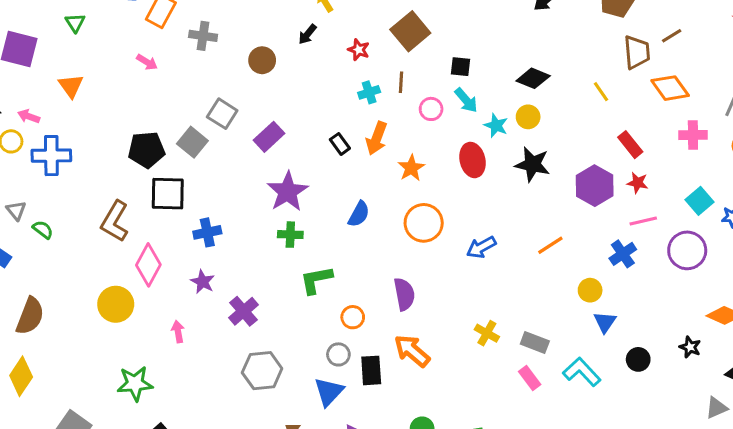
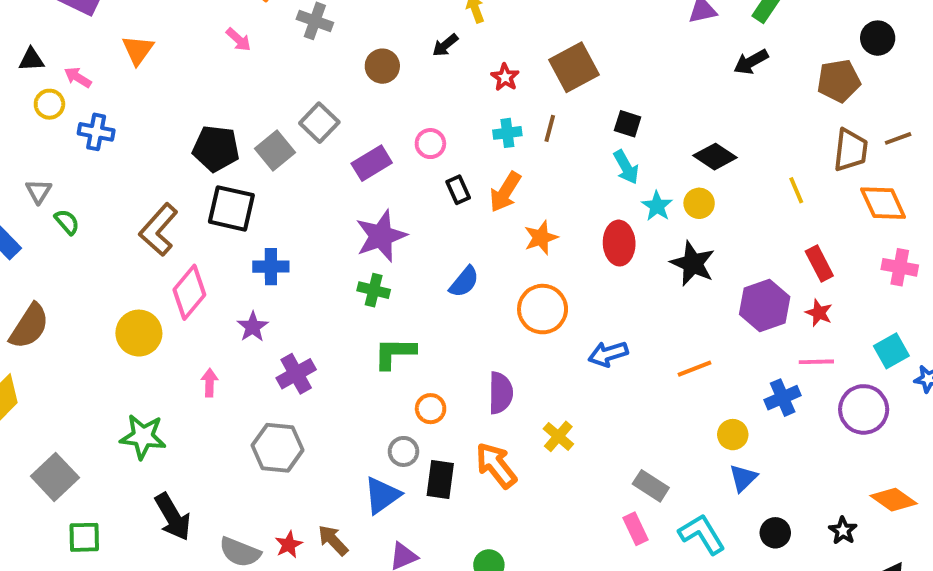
pink circle: (431, 109) -> (430, 144), moved
blue cross: (51, 156) -> (96, 132), size x0.7
yellow cross: (487, 333) -> (558, 436), moved
gray hexagon: (262, 371) -> (278, 448), moved

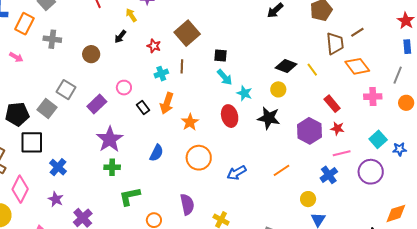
black diamond: (715, 157) -> (286, 66), moved
yellow circle: (699, 203) -> (278, 89), moved
blue cross: (271, 267) -> (58, 167), turned -36
orange diamond: (894, 500) -> (396, 213), turned -40

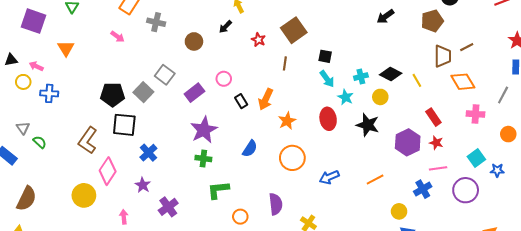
cyan cross: (161, 74) -> (361, 77), moved
orange circle: (406, 103) -> (508, 134), moved

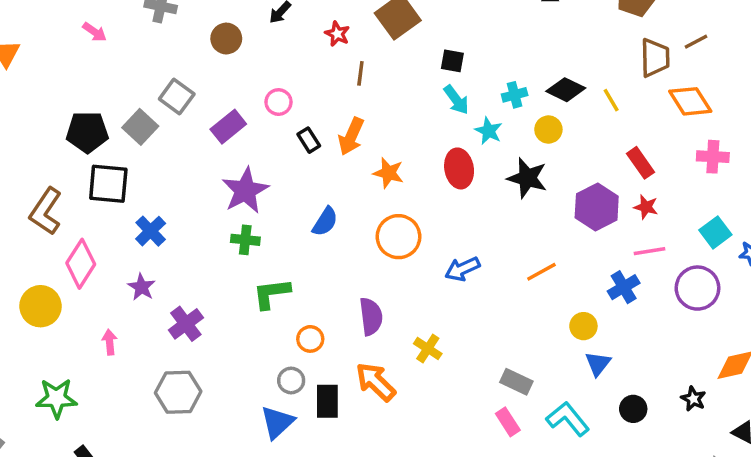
brown line: (285, 63) -> (360, 73), moved
orange star: (287, 121) -> (389, 173), turned -30

